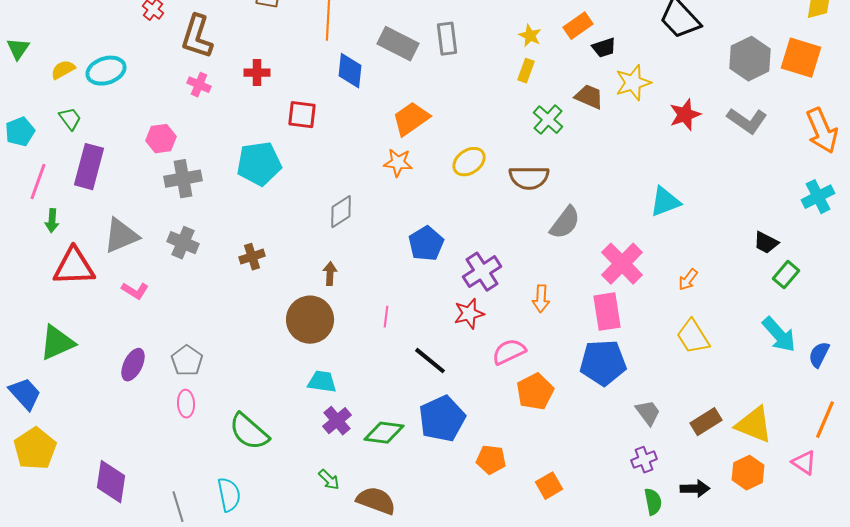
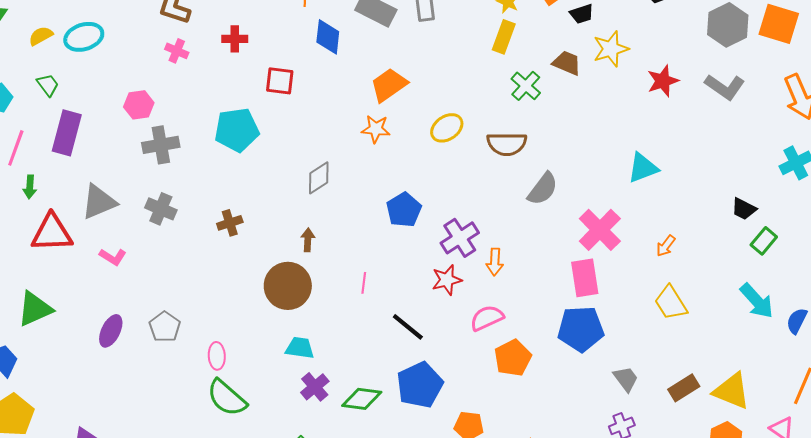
yellow rectangle: (526, 71) -> (504, 37), size x1.4
orange arrow: (541, 299) -> (495, 262), moved
pink ellipse: (186, 404) -> (217, 356), moved

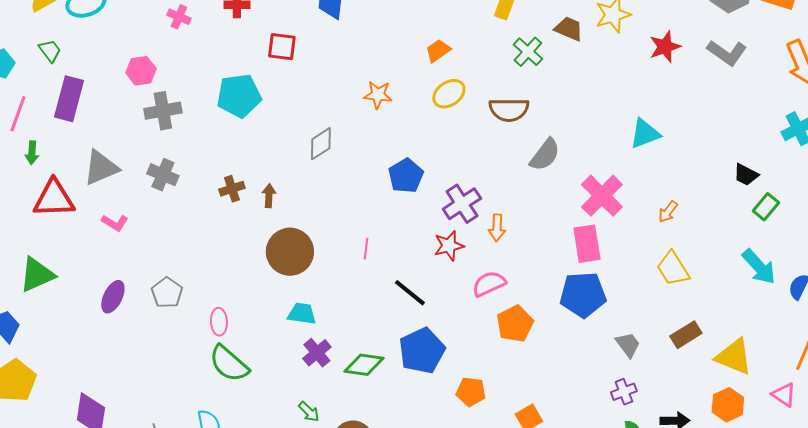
orange trapezoid: (389, 85) -> (438, 51), moved, size x0.7
brown arrow: (308, 240) -> (269, 196), moved
brown rectangle: (684, 388) -> (686, 335), moved

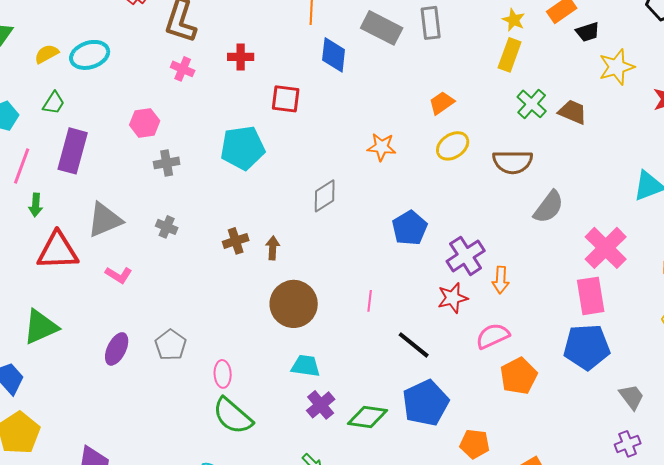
brown trapezoid: (569, 29) -> (573, 112), moved
green trapezoid: (50, 51) -> (54, 103), turned 70
gray cross: (163, 111) -> (167, 163), size x0.7
gray cross: (163, 175) -> (167, 227), size x0.7

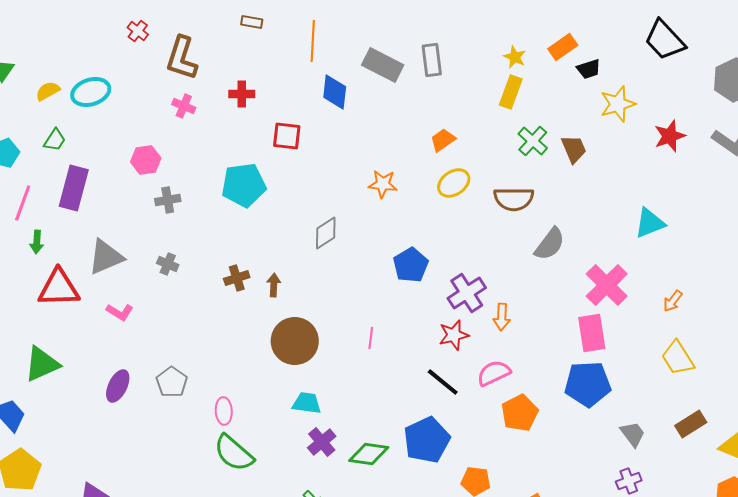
brown trapezoid: (573, 112) -> (574, 149), turned 44
black line: (414, 345) -> (443, 382), moved

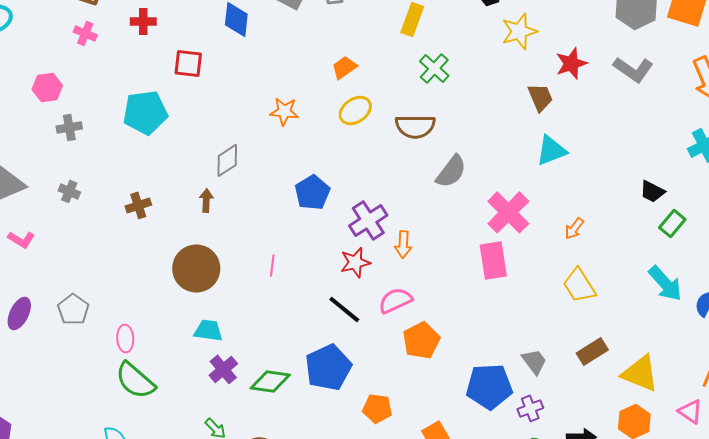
brown trapezoid: (574, 149) -> (540, 97), moved
brown arrow: (274, 285) -> (206, 200), moved
blue pentagon: (588, 384) -> (489, 386), moved

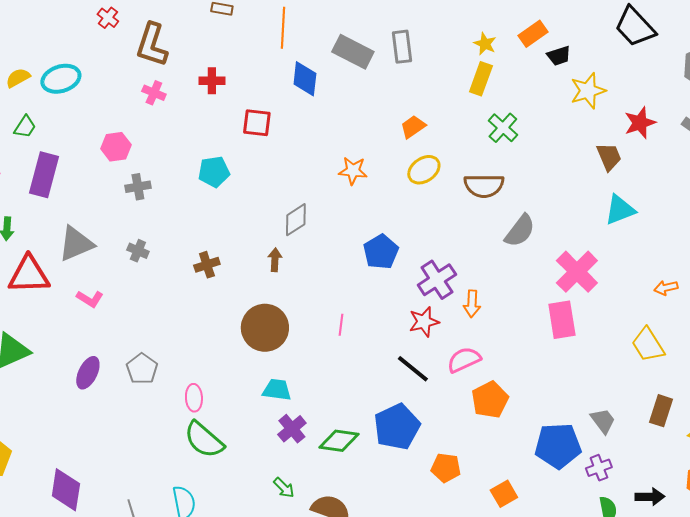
cyan pentagon: (145, 112) -> (214, 172), size x0.7
orange arrow: (574, 228) -> (666, 288), moved, turned 40
brown rectangle: (592, 351) -> (661, 411), turned -40

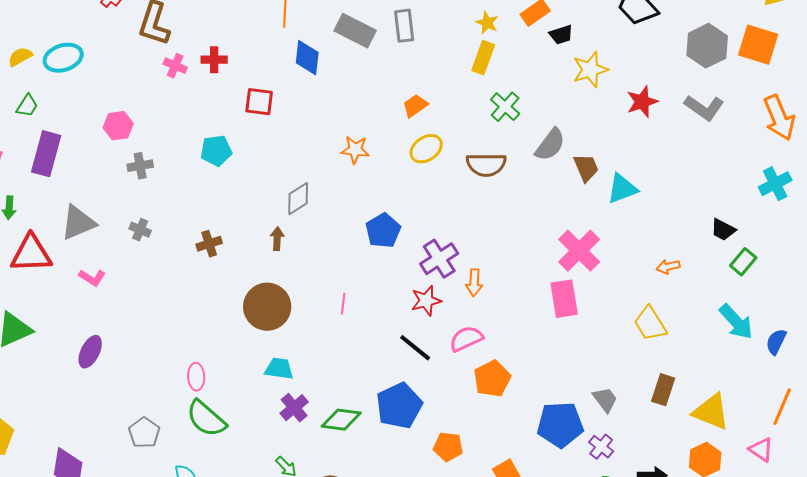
pink cross: (154, 93) -> (175, 66), moved
brown trapezoid: (609, 157) -> (586, 168), moved
gray semicircle: (520, 231) -> (550, 145), moved
gray pentagon: (142, 369) -> (144, 433), moved
purple cross: (599, 468) -> (601, 447), turned -30

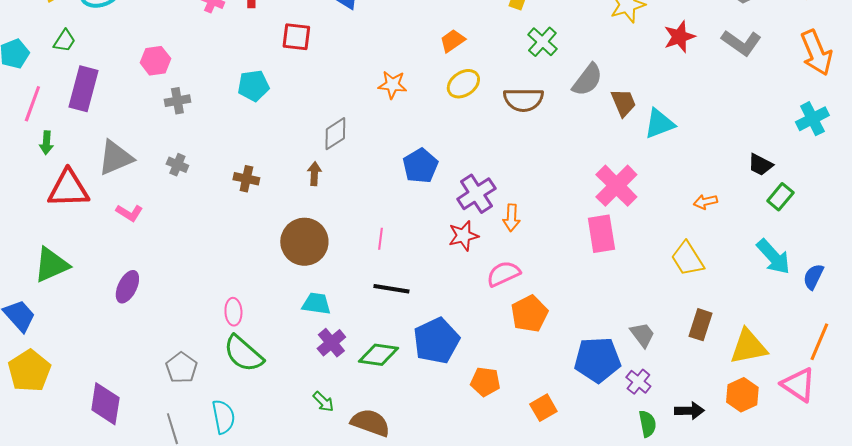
brown cross: (209, 244) -> (246, 179), turned 30
black line: (415, 348) -> (391, 289), moved, turned -30
yellow triangle: (711, 412) -> (748, 347), turned -33
pink triangle: (761, 450) -> (798, 385), size x1.4

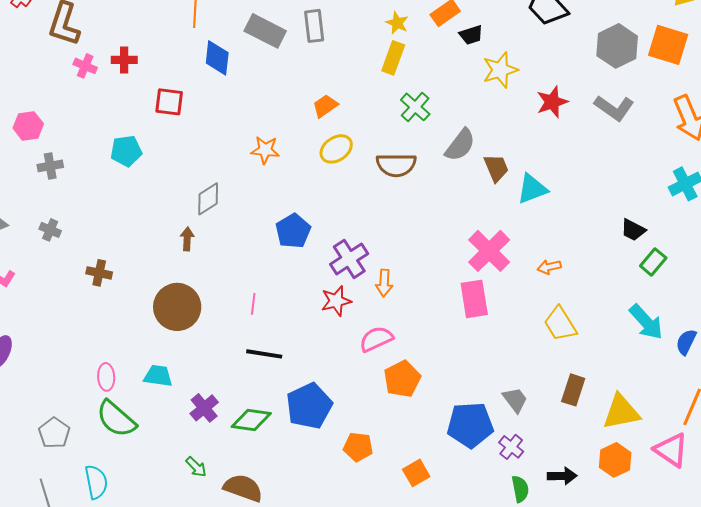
brown cross: (246, 179) -> (99, 273), moved
orange arrow: (705, 202) -> (549, 267), moved
cyan trapezoid: (316, 304) -> (158, 376), moved

